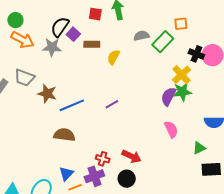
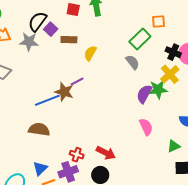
gray semicircle: (141, 36) -> (132, 62), moved, turned 63
yellow cross: (181, 75) -> (170, 74), moved
brown star: (47, 94) -> (64, 92), moved
purple line: (112, 104) -> (77, 82), moved

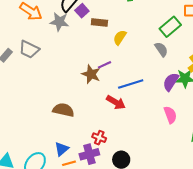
blue line: (47, 100) -> (131, 84), moved
red arrow: (106, 153) -> (116, 102), moved

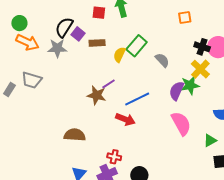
green rectangle: (170, 27) -> (137, 46), moved
pink semicircle: (170, 115) -> (181, 123), size x1.4

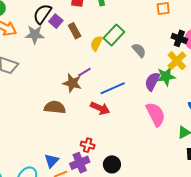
brown rectangle: (97, 43) -> (75, 31), turned 63
brown semicircle: (75, 135) -> (55, 107), moved

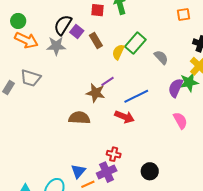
pink semicircle: (156, 114) -> (180, 121), size x0.7
black circle: (112, 164) -> (150, 171), moved

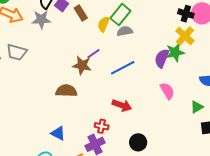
gray semicircle: (161, 57) -> (125, 31), moved, turned -56
red arrow: (125, 117) -> (122, 105), moved
blue triangle: (78, 171) -> (58, 133), moved, turned -42

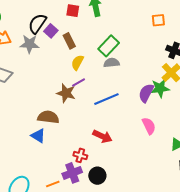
yellow semicircle: (104, 24) -> (77, 63), moved
blue triangle: (58, 133) -> (38, 136), moved
black circle: (138, 142) -> (97, 176), moved

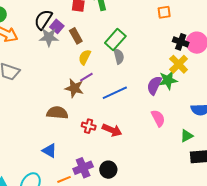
gray star: (29, 44) -> (49, 37), moved
gray semicircle: (112, 63) -> (119, 56), turned 84
blue triangle: (38, 136) -> (49, 151), moved
red cross: (80, 155) -> (89, 126), moved

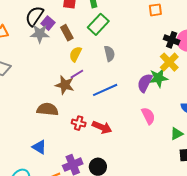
green rectangle: (115, 40) -> (98, 24), moved

